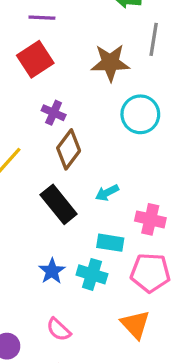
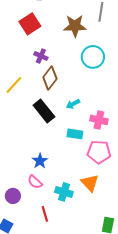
blue star: (52, 271) -> (40, 161), moved
cyan cross: (92, 274) -> (64, 192), moved
pink semicircle: (59, 329) -> (35, 182), moved

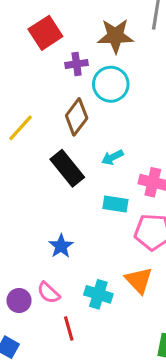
purple cross: (41, 56) -> (77, 64), moved, turned -32
cyan circle: (93, 57) -> (111, 84), moved
pink semicircle: (35, 182) -> (49, 293), moved

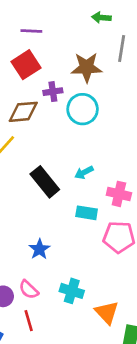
brown diamond: (77, 117) -> (23, 112), moved, turned 48
orange triangle: (139, 280) -> (107, 312), moved
red line: (69, 329) -> (29, 321), moved

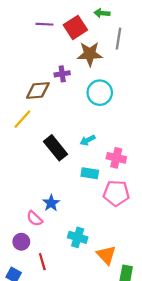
red square: (26, 65) -> (75, 27), moved
cyan circle: (83, 109) -> (100, 93), moved
pink semicircle: (29, 290) -> (35, 219), moved

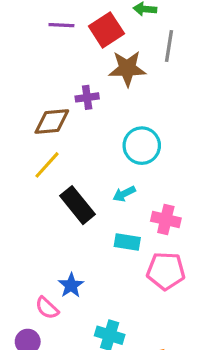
cyan circle: (100, 93) -> (142, 146), moved
yellow line: (22, 119) -> (47, 165), moved

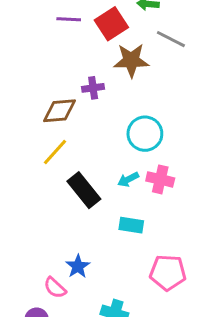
gray line: (169, 46) -> (171, 39), turned -72
pink cross: (166, 220) -> (160, 179), moved
pink pentagon: (166, 271) -> (168, 272), moved

